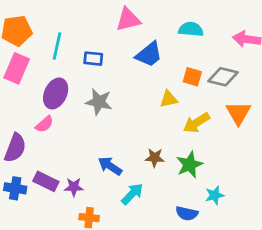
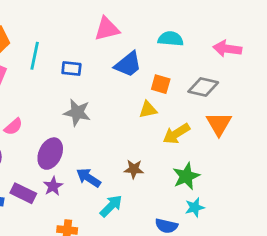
orange square: (192, 77) -> (161, 84), moved
purple ellipse: (56, 93) -> (50, 154), moved
pink semicircle: (44, 124) -> (13, 127), moved
green star: (189, 165) -> (186, 176), moved
purple star: (74, 187) -> (53, 186), moved, turned -30

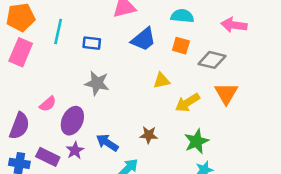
orange square: (161, 84) -> (181, 46), moved
pink semicircle: (13, 127) -> (48, 104), moved

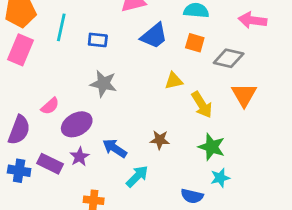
yellow arrow: (187, 103) -> (202, 105), turned -90
purple ellipse: (72, 121) -> (77, 124), turned 36
green star: (196, 141) -> (212, 147), turned -30

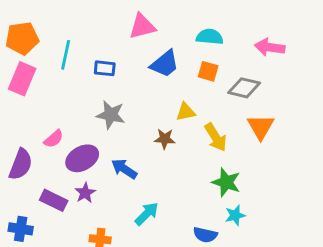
brown star: (160, 140) -> (165, 139), moved
blue arrow: (115, 148) -> (124, 169), moved
blue cross: (19, 171) -> (21, 229), moved

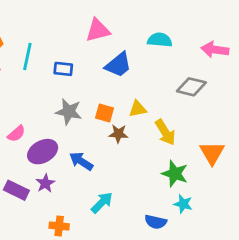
orange square: (208, 71) -> (105, 113), moved
orange triangle: (261, 127) -> (212, 153), moved
cyan star: (235, 215) -> (183, 204), turned 30

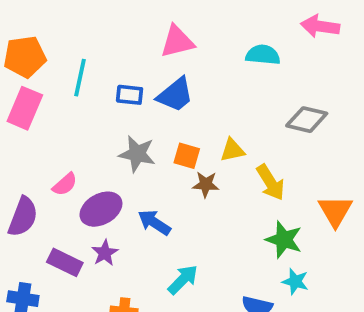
pink arrow: (215, 50) -> (320, 26), moved
blue trapezoid: (118, 65) -> (175, 95), moved

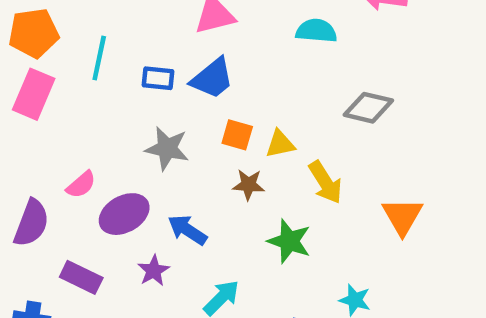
orange square: (187, 156) -> (237, 135), moved
green star: (284, 240) -> (289, 241), moved
purple star: (105, 253) -> (154, 271), moved

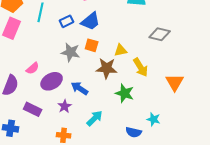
blue rectangle: (158, 78) -> (67, 21), turned -32
orange square: (237, 135) -> (92, 45), moved
brown star: (249, 185) -> (107, 68), size x1.5

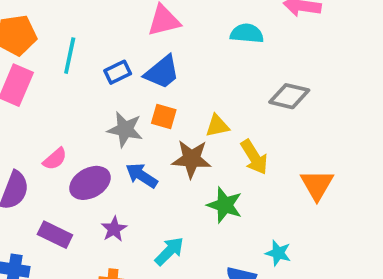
blue arrow: (80, 88) -> (142, 176), moved

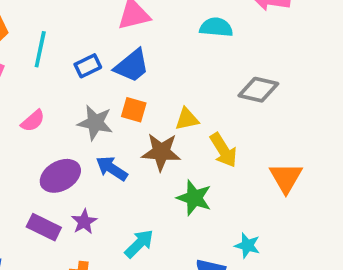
pink semicircle: (55, 159) -> (33, 121), moved
purple rectangle: (55, 235) -> (44, 227), moved

